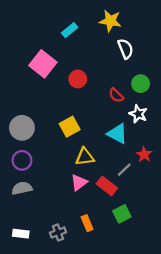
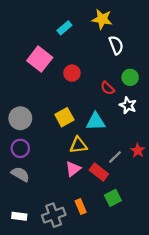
cyan triangle: (117, 134) -> (96, 121), moved, turned -30
red star: (144, 155) -> (138, 151), moved
gray semicircle: (22, 188) -> (20, 174), turned 42
gray cross: (58, 232) -> (54, 215), size x1.5

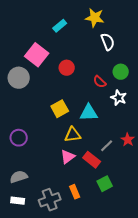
gray circle: (20, 118) -> (19, 78), moved
gray semicircle: (20, 174) -> (19, 177), moved, turned -48

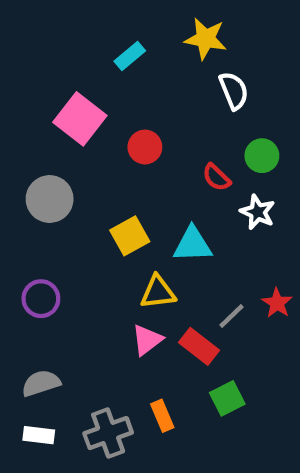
gray circle: (19, 78) -> (50, 199), moved

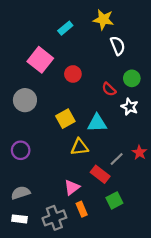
pink triangle: (147, 340) -> (72, 187), moved

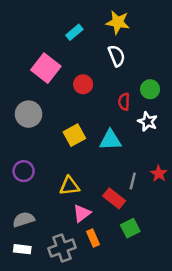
white semicircle: (118, 46) -> (117, 56), moved
red semicircle: (109, 89) -> (124, 102), turned 48
yellow triangle: (79, 147) -> (69, 186), moved
gray line: (117, 159) -> (133, 181), turned -32

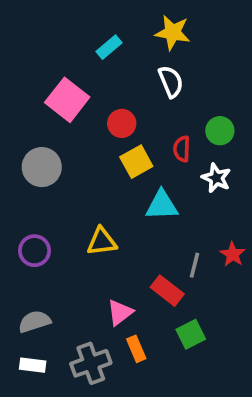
yellow square: (74, 135) -> (136, 162), moved
yellow triangle: (69, 186) -> (102, 242), moved

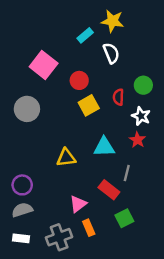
cyan rectangle: (109, 47) -> (85, 35), moved
cyan triangle: (162, 205) -> (104, 147), moved
purple circle: (34, 251) -> (22, 185), moved
red star: (233, 254) -> (137, 140), moved

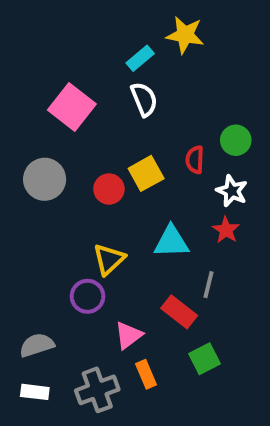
white semicircle: (111, 53) -> (144, 99), moved
red circle: (79, 80) -> (109, 189), moved
yellow triangle: (66, 158) -> (109, 259), turned -36
purple circle: (22, 185) -> (87, 296), moved

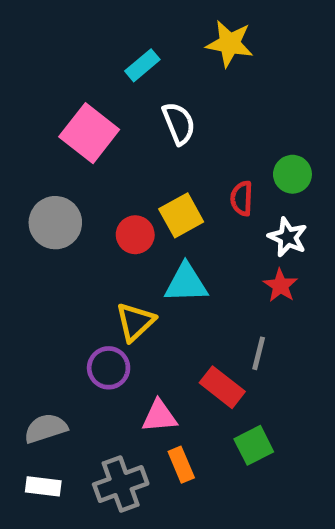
cyan rectangle: (140, 58) -> (142, 65), moved
cyan triangle: (171, 242) -> (186, 283), moved
pink triangle: (128, 335) -> (159, 416), turned 32

